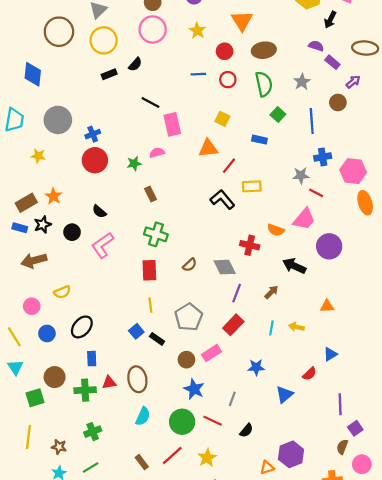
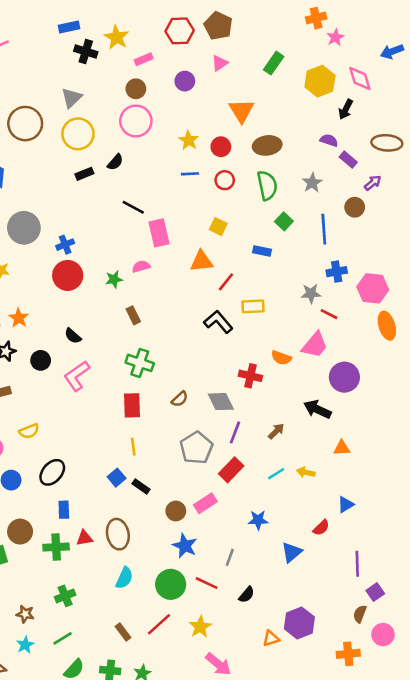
yellow star: (197, 31) -> (189, 140), moved
black arrow: (294, 266) -> (317, 409), moved
gray pentagon: (189, 317) -> (196, 448), moved
cyan line: (271, 328) -> (276, 474), turned 48

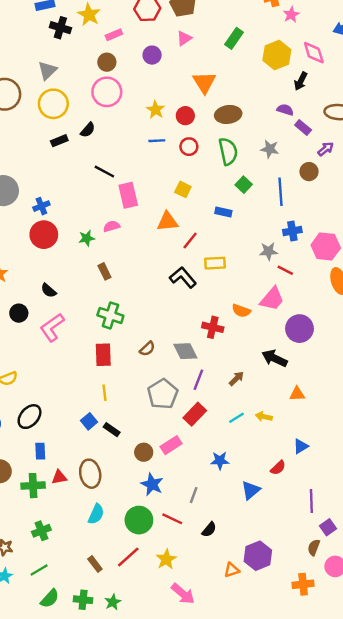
gray star: (312, 183) -> (270, 149), turned -30

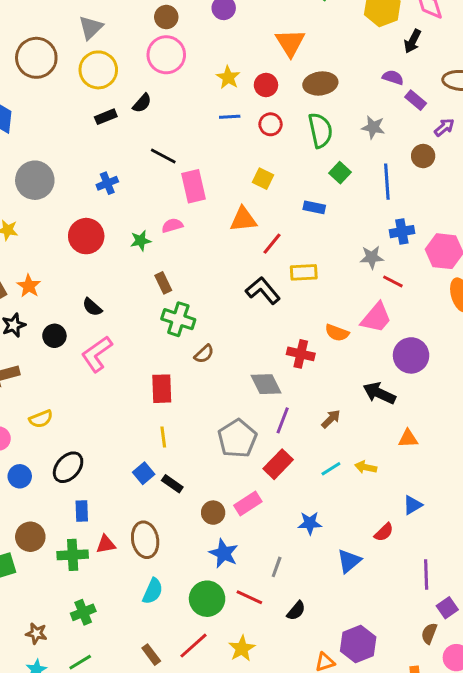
blue cross: (41, 206) -> (107, 183), moved
green cross: (110, 315) -> (178, 319), moved
brown semicircle: (147, 349) -> (204, 354), moved

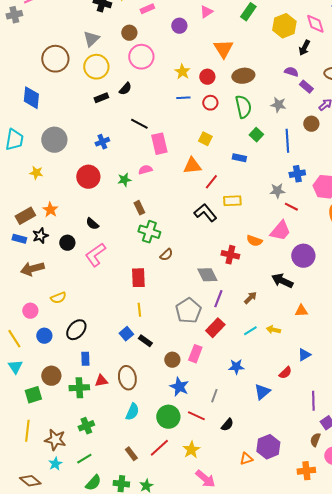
brown circle: (166, 17) -> (129, 33), moved
pink rectangle: (248, 503) -> (195, 354), turned -36
brown star: (36, 633) -> (55, 440), size x1.5

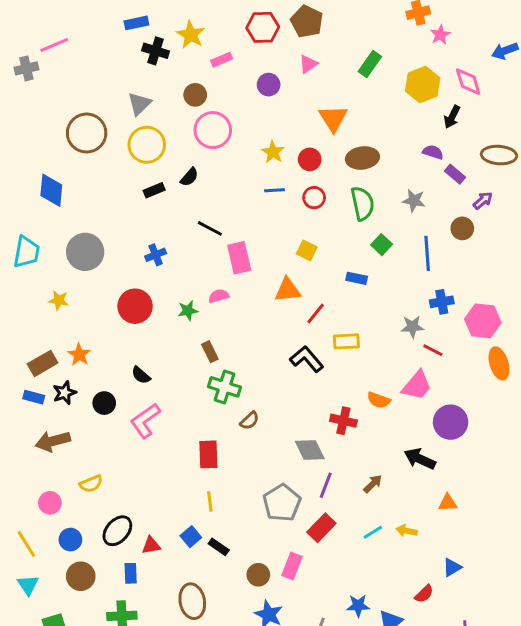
blue star: (236, 367) -> (358, 606), moved
brown circle: (51, 376) -> (81, 576), moved
red triangle: (101, 381) -> (151, 545), moved

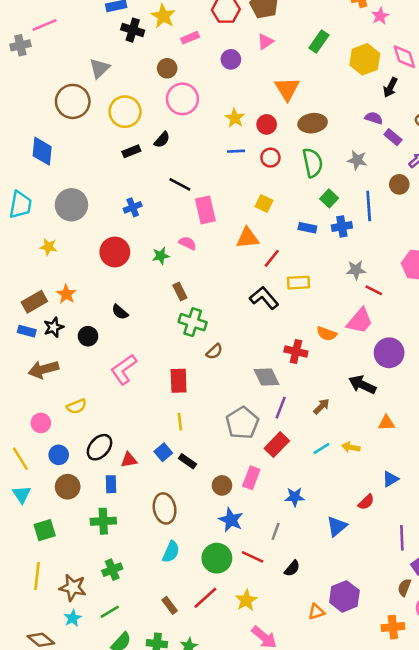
gray triangle: (139, 104) -> (99, 68), moved
pink semicircle: (219, 296) -> (188, 243), turned 42
blue cross: (442, 302) -> (342, 226), moved
pink L-shape: (145, 421) -> (124, 369), moved
blue star: (358, 606) -> (295, 497), moved

